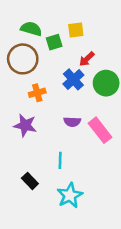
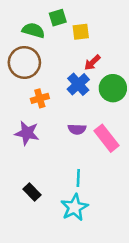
green square: (54, 42) -> (58, 18), moved
cyan line: (60, 160) -> (78, 178), moved

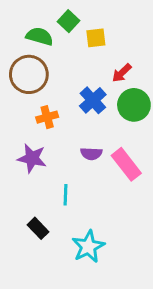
green square: (58, 18) -> (68, 21), turned -30
red arrow: (92, 62) -> (122, 73), moved
cyan line: (78, 178) -> (65, 195), moved

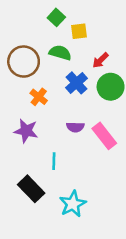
green semicircle: (40, 36) -> (60, 53), moved
orange cross: (47, 117) -> (39, 97), turned -36
black rectangle: (38, 228) -> (31, 189), size x1.5

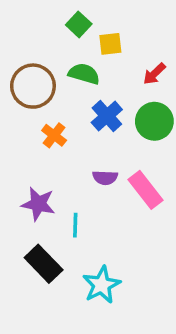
red arrow: (100, 60) -> (154, 74), moved
purple star: (26, 131) -> (38, 204), moved

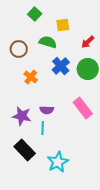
green square: (79, 24) -> (35, 14), moved
brown circle: (33, 86) -> (19, 49), size x0.7
purple semicircle: (105, 178) -> (47, 110), moved

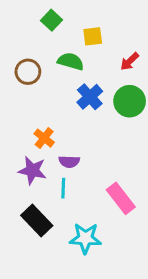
orange cross: (31, 77) -> (44, 138), moved
pink rectangle: (83, 108) -> (121, 198), moved
cyan star: (58, 162) -> (85, 238), turned 30

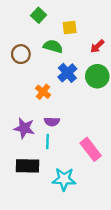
orange cross: (44, 138) -> (43, 92), moved
black rectangle: (37, 221) -> (28, 166), turned -45

